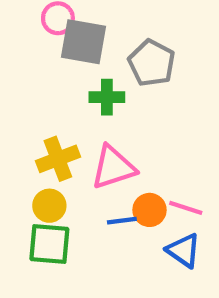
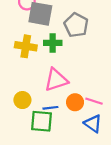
yellow cross: (58, 159) -> (26, 46), moved, turned 30
blue line: (122, 221) -> (50, 108), moved
green square: (49, 244) -> (41, 121), moved

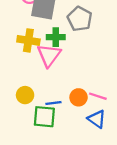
pink triangle: (56, 80) -> (49, 55), moved, turned -35

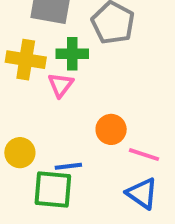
pink triangle: (49, 55) -> (61, 85), size x0.6
orange circle: (79, 97) -> (111, 129), moved

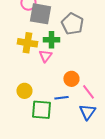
pink line: (144, 155) -> (88, 92), turned 35
blue line: (68, 166) -> (61, 98), moved
blue triangle: (142, 193) -> (87, 112), turned 30

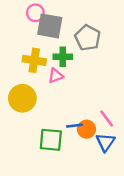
pink triangle: (45, 56) -> (56, 76), turned 32
orange circle: (71, 79) -> (86, 129), moved
yellow circle: (24, 91) -> (22, 98), moved, size x1.5

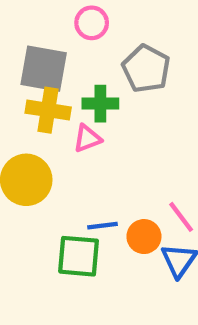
pink circle: (35, 13) -> (92, 23), moved
gray square: (50, 26) -> (44, 69), moved
blue line: (75, 126) -> (103, 226), moved

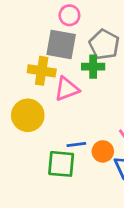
gray square: (44, 69) -> (61, 44), moved
green cross: (100, 104) -> (93, 67), moved
pink triangle: (87, 138) -> (67, 89), size x1.4

